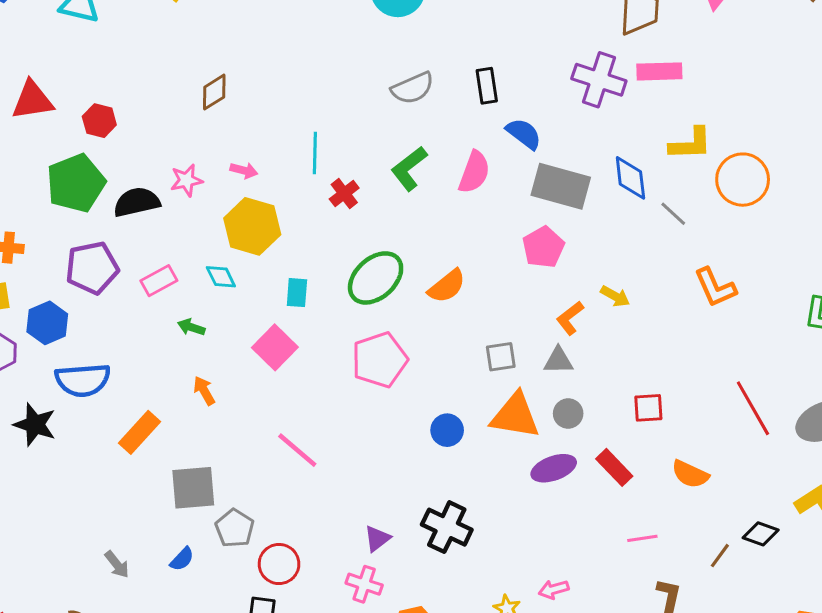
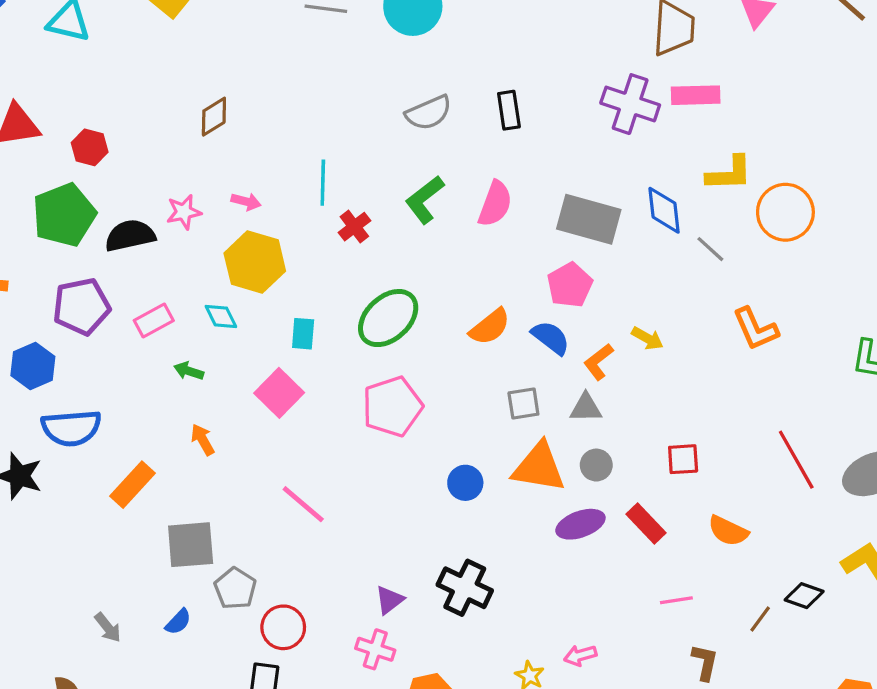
blue semicircle: (524, 134) -> (551, 338), moved
orange semicircle: (447, 286) -> (490, 327), moved

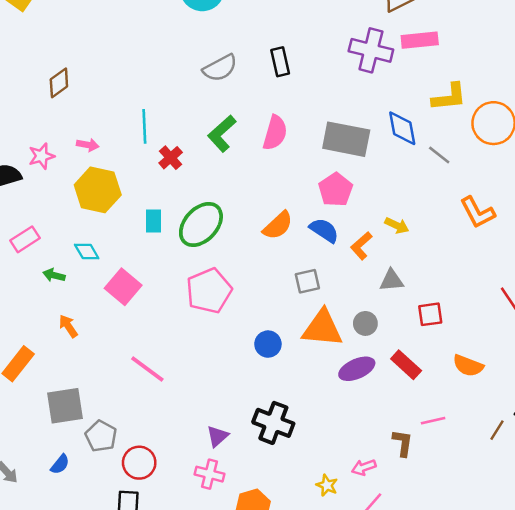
cyan diamond: (221, 317) -> (87, 251), moved
cyan rectangle: (303, 334) -> (154, 221), moved
gray triangle: (586, 408) -> (392, 280), moved
brown L-shape: (705, 662) -> (403, 443), moved

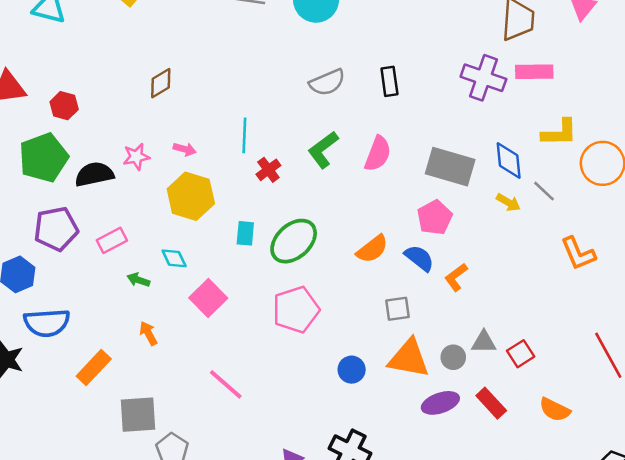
yellow arrow: (397, 225) -> (508, 202), moved
gray triangle: (392, 280) -> (484, 342), moved
red square: (430, 314) -> (521, 354), turned -30

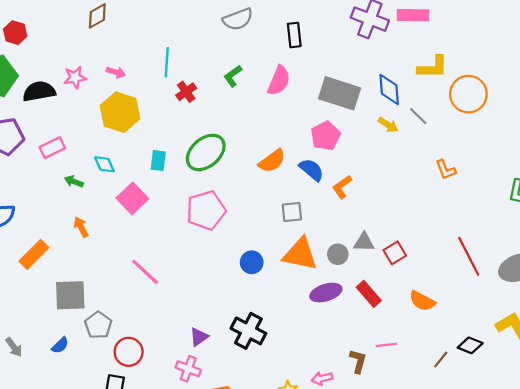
black rectangle: (389, 81) -> (294, 35), moved
green L-shape: (323, 150) -> (233, 76), size x0.7
cyan rectangle: (245, 233) -> (158, 161), moved
orange L-shape: (578, 253) -> (446, 170), size x0.7

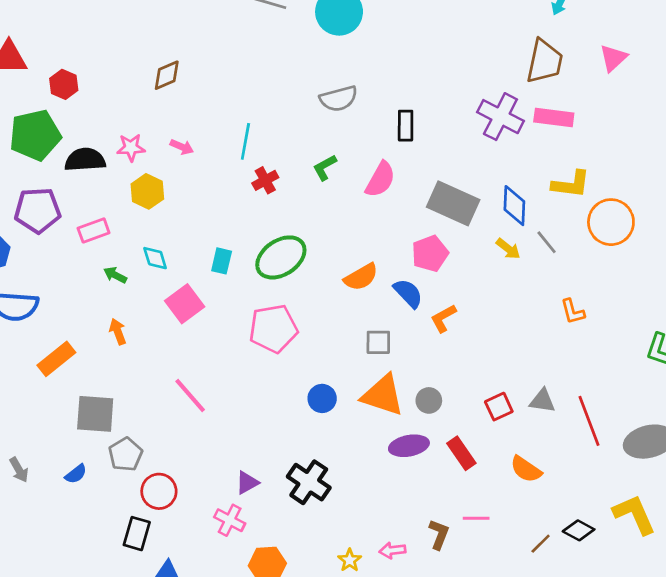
yellow hexagon: (120, 112) -> (147, 191), moved, size x0.7
gray triangle: (364, 242) -> (542, 401), moved

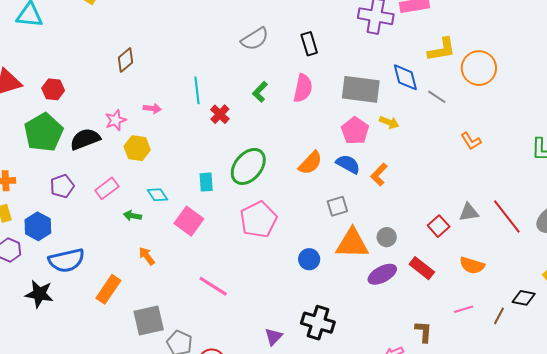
purple pentagon: (38, 210) -> (62, 186), size x0.7
yellow arrow: (508, 249) -> (389, 122), moved
pink line: (476, 518) -> (464, 309), moved

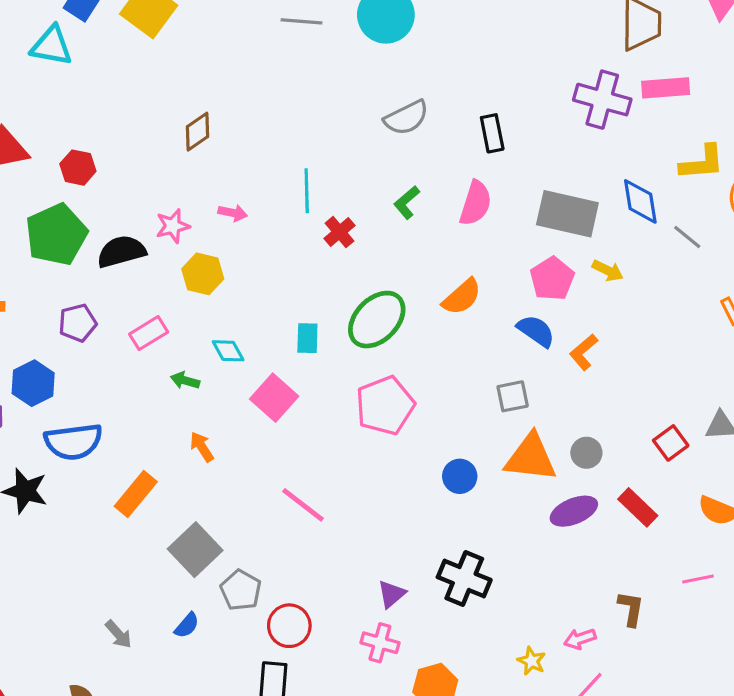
orange semicircle: (310, 163) -> (462, 297), moved
gray square: (149, 321) -> (195, 550), turned -36

